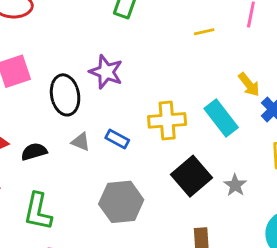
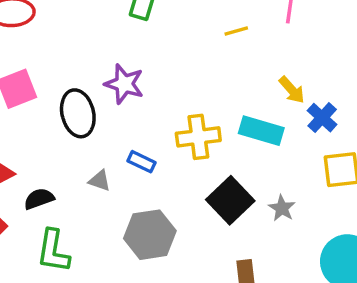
cyan rectangle: (221, 118) -> (261, 131), turned -33
gray triangle: (81, 142) -> (100, 181), moved
black semicircle: (34, 152) -> (39, 199), moved

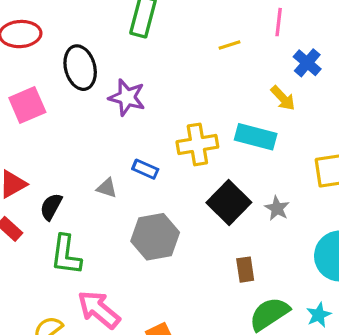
black ellipse: (78, 113) -> (80, 68), moved
blue cross: (322, 118) -> (307, 63), moved
black semicircle: (39, 199) -> (51, 207), turned -40

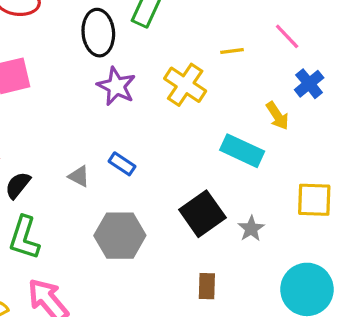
pink line: (279, 22) -> (287, 36), turned -60
black ellipse: (80, 68) -> (98, 33), moved
yellow cross: (197, 144) -> (185, 85), moved, turned 33

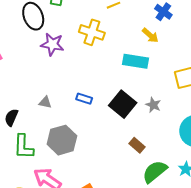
blue rectangle: (122, 164) -> (84, 99), moved
gray hexagon: (120, 236) -> (62, 140), moved
brown rectangle: (207, 286) -> (137, 145), turned -35

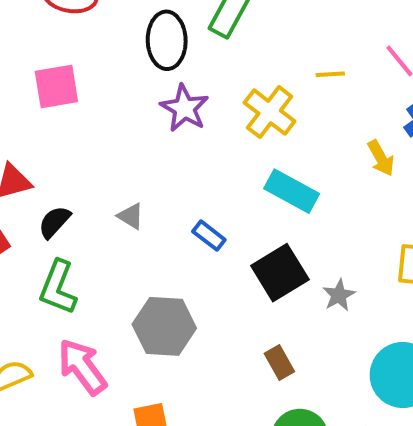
cyan rectangle: (135, 61) -> (292, 191), moved
gray hexagon: (62, 140) -> (164, 326), moved

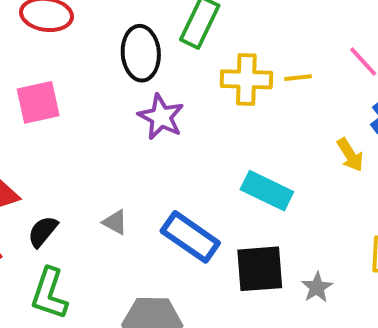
yellow cross: (270, 112) -> (246, 79), moved, turned -33
blue rectangle: (209, 236) -> (190, 237), size x1.8
black square: (280, 273) -> (260, 269), turned 30

